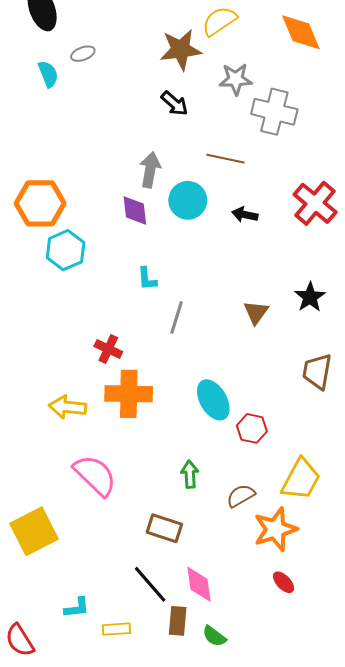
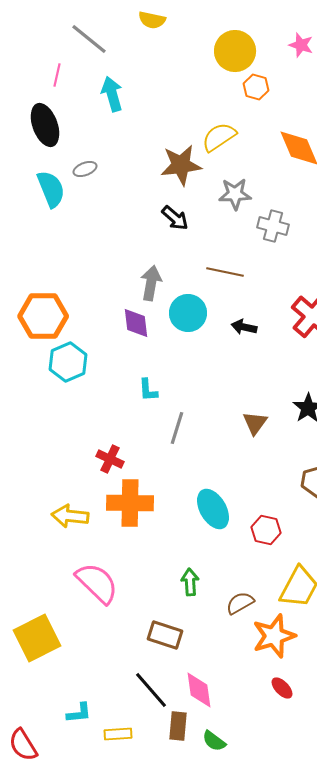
cyan semicircle: (48, 74) -> (51, 189), size x1.4
gray cross: (274, 112) -> (273, 226), size x0.7
red hexagon: (252, 428) -> (266, 530), moved

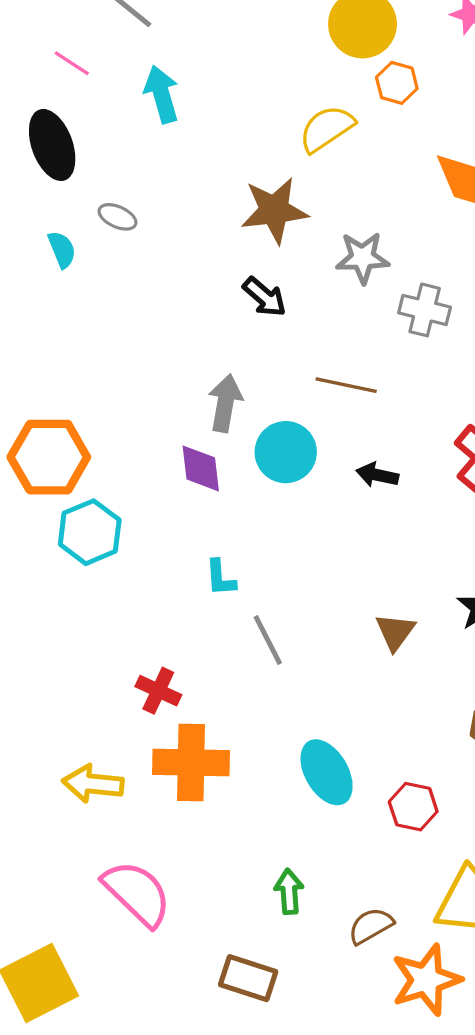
pink line: (57, 75) -> (72, 63), turned -70
yellow semicircle: (219, 137) -> (327, 129), moved
gray ellipse: (85, 169) -> (117, 217), turned 45
cyan semicircle: (51, 189) -> (62, 250), size x0.6
gray line: (177, 428) -> (268, 640), turned -44

